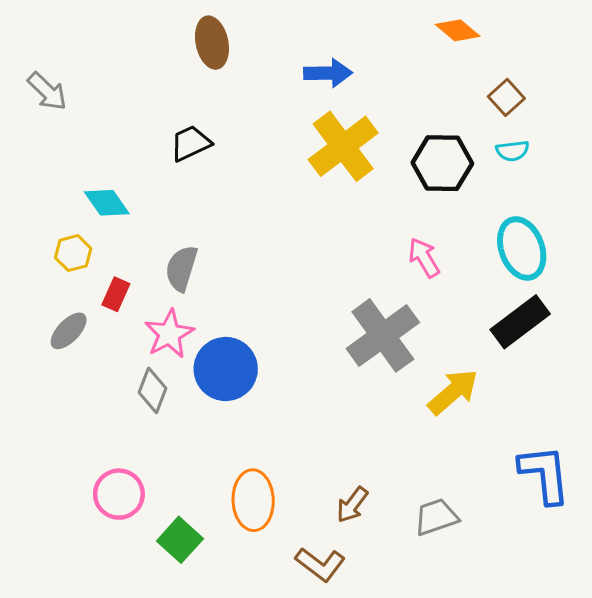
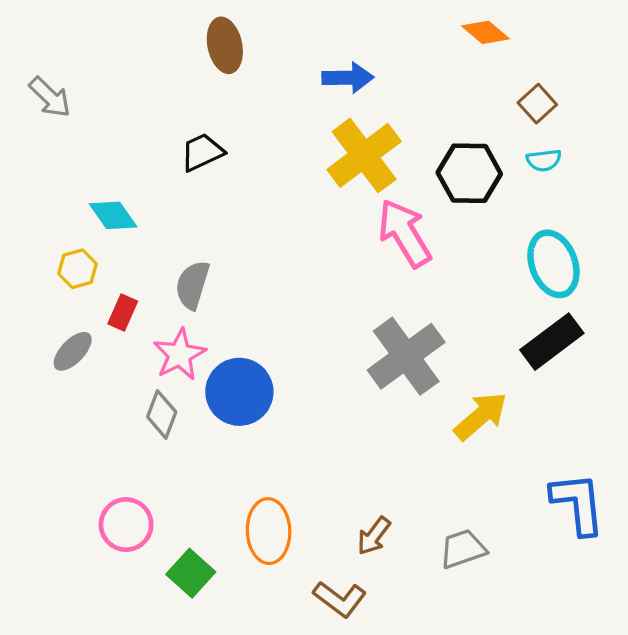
pink arrow: (424, 258) -> (405, 233), moved, size x1.6

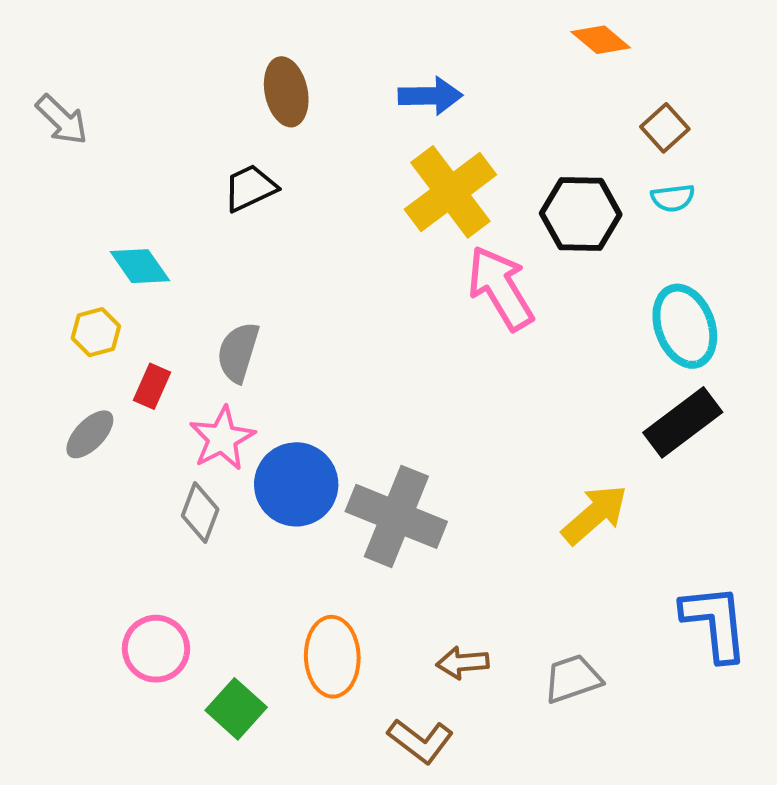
brown ellipse: (225, 45) -> (286, 92), moved
gray cross: (406, 356) -> (396, 516), moved, turned -32
brown arrow: (374, 536) -> (462, 663), turned 48

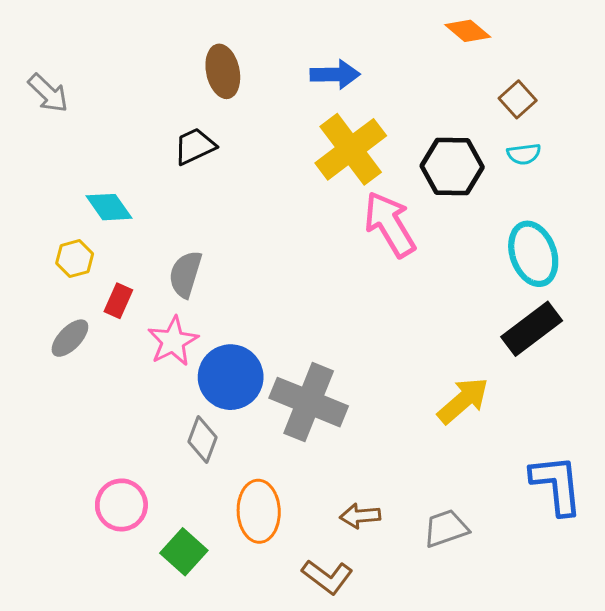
gray diamond: (200, 512) -> (203, 439), moved

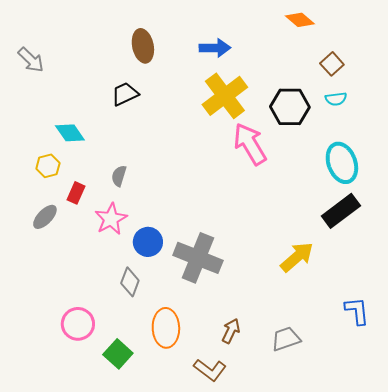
gray semicircle: (185, 274) -> (119, 176), size x0.7
blue circle: (231, 377) -> (148, 242), size x0.7
blue L-shape: (557, 485) -> (357, 311), size x0.7
brown arrow: (360, 516) -> (231, 331), turned 120

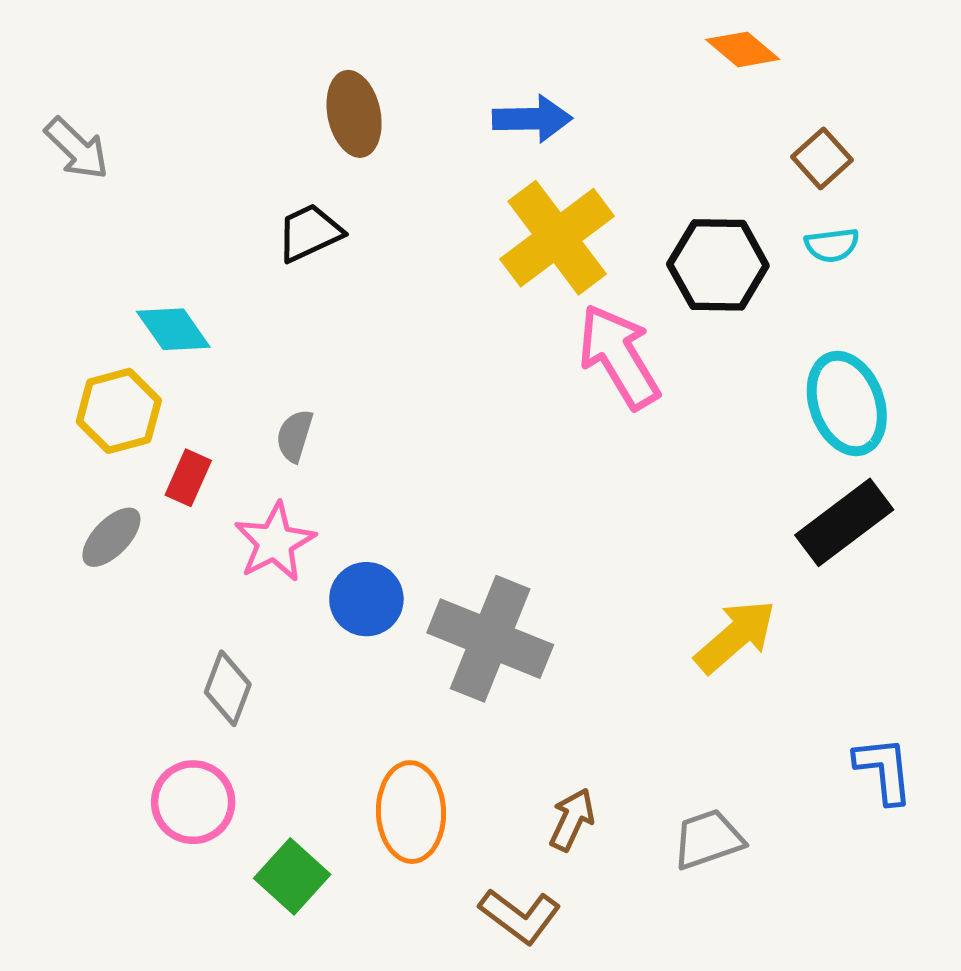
yellow hexagon: (48, 166) -> (119, 411), size x1.4
gray diamond: (130, 282) -> (228, 688), moved

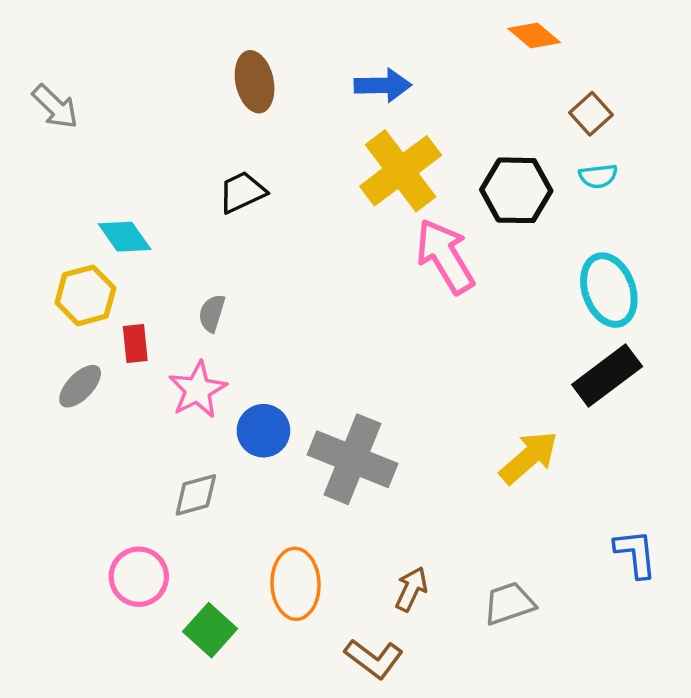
black trapezoid: (309, 233) -> (242, 192), moved
red rectangle: (188, 478) -> (135, 343), turned -30
gray diamond: (228, 688) -> (196, 495), moved, turned 54

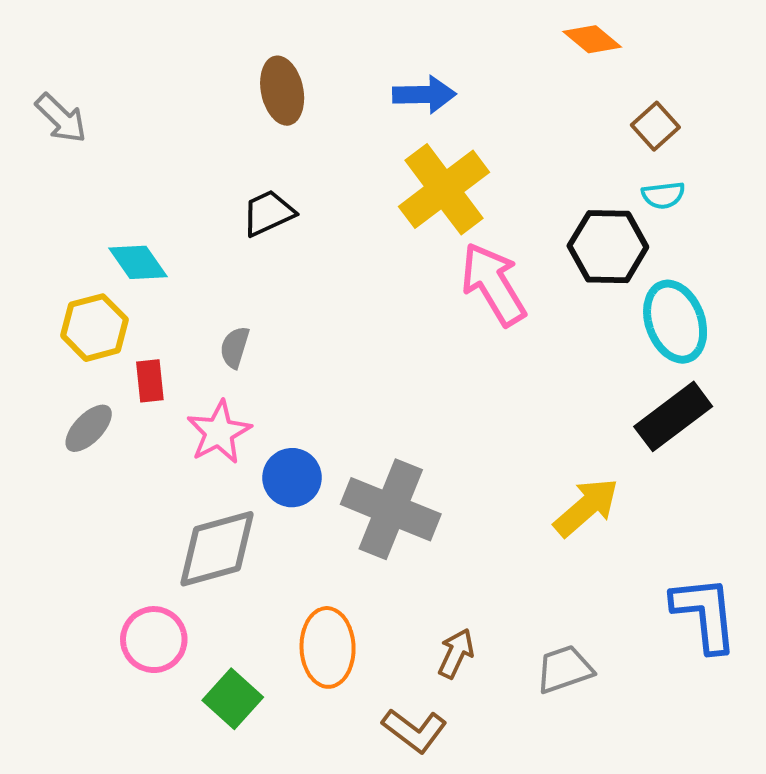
black hexagon: (516, 190) -> (608, 247), moved
gray diamond: (196, 495) -> (217, 549), size x1.6
blue L-shape: (636, 554) -> (705, 614), size x1.4

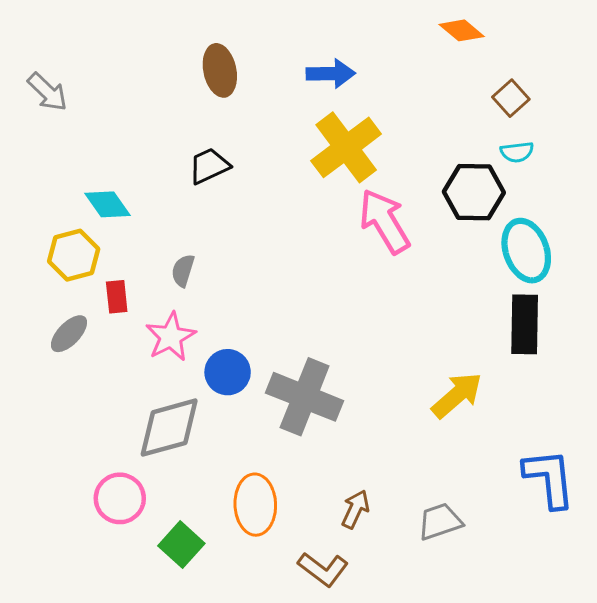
black rectangle: (673, 416) -> (525, 324), turned -52

